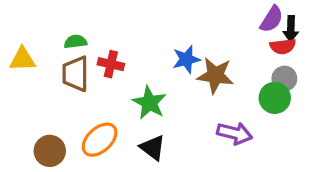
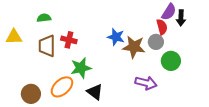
green semicircle: (75, 42) -> (44, 18), moved
red semicircle: (283, 46) -> (162, 27), moved, turned -98
blue star: (186, 59) -> (116, 37), turned 30
gray circle: (284, 79) -> (156, 42), moved
green star: (149, 103) -> (81, 68), moved, turned 30

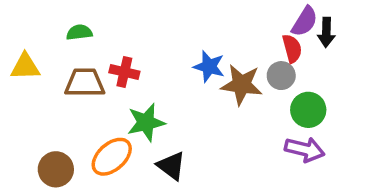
brown trapezoid: (47, 46) -> (85, 83), turned 90
purple arrow: (146, 83) -> (305, 149), moved

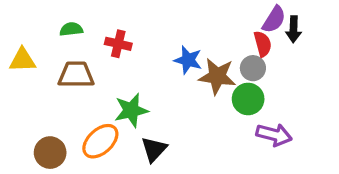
red cross: (124, 72) -> (118, 44), moved
green circle: (308, 110) -> (248, 99), moved
black triangle: (171, 166) -> (154, 149), turned 36

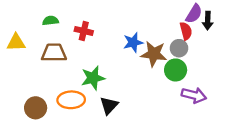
blue star: (188, 60) -> (133, 42), turned -30
orange ellipse: (100, 141) -> (71, 100), turned 40

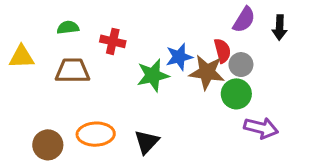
purple semicircle: (194, 14) -> (244, 20), moved
red semicircle: (186, 31) -> (222, 51), moved
green star: (93, 78) -> (153, 75), moved

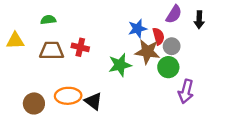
red cross: (113, 41) -> (80, 47), moved
blue star: (179, 57) -> (137, 29), moved
green star: (153, 75) -> (120, 65), moved
purple arrow: (261, 128) -> (186, 91), turned 90
black triangle: (147, 142) -> (93, 101), moved, turned -36

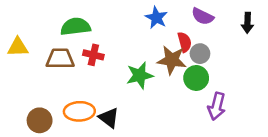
purple semicircle: (174, 14) -> (203, 16), turned 84
green semicircle: (48, 20) -> (76, 27), moved, size x1.6
black arrow: (199, 20) -> (247, 23), moved
blue star: (137, 29) -> (156, 18), moved, turned -30

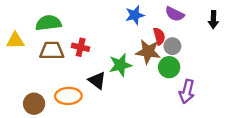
blue star: (156, 18) -> (135, 15), turned 30
green semicircle: (76, 27) -> (48, 23), moved
black triangle: (109, 118) -> (97, 80), moved

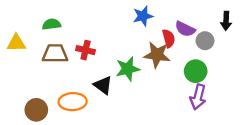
purple semicircle: (175, 14) -> (185, 29), moved
green semicircle: (48, 23) -> (52, 24), size x0.7
gray circle: (172, 46) -> (205, 41), moved
green circle: (169, 67) -> (196, 71), moved

